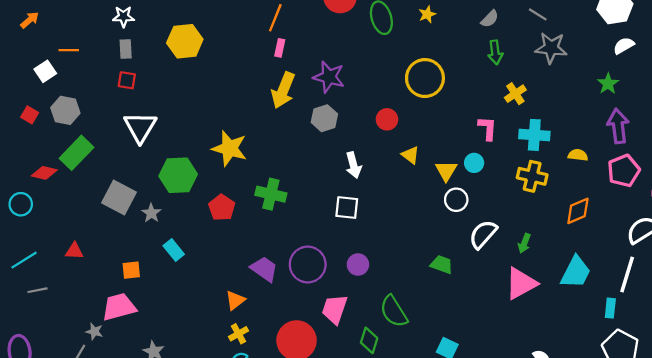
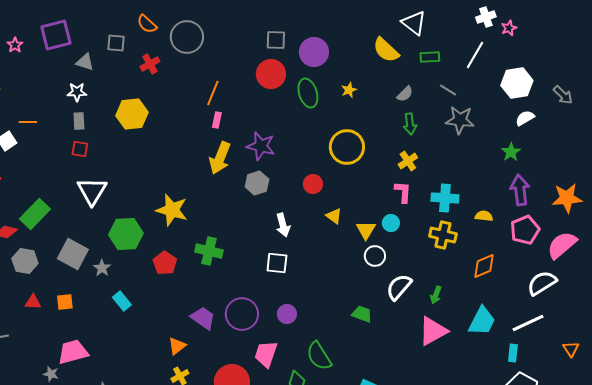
yellow cross: (515, 94) -> (408, 161), moved
gray hexagon: (65, 110) -> (25, 261), moved
orange square: (131, 270) -> (65, 302), moved
white line: (627, 275) -> (528, 323), turned 48

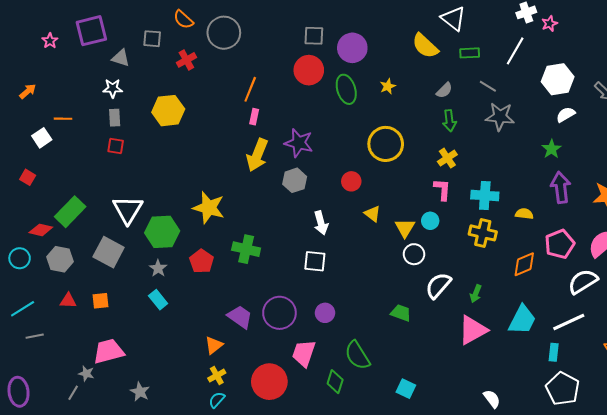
white triangle: (92, 191) -> (128, 210), moved
pink pentagon: (525, 230) -> (560, 244), moved
gray star: (102, 268) -> (158, 268), moved

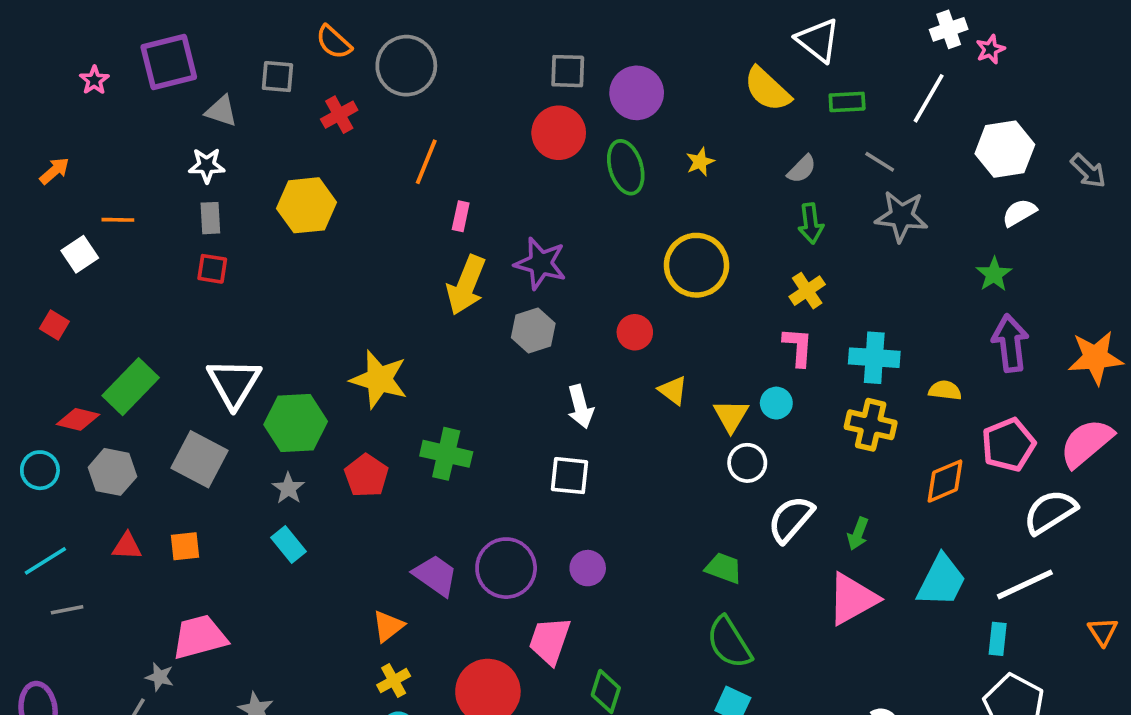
orange line: (250, 89) -> (426, 162), moved
green semicircle: (357, 355) -> (729, 642), moved

